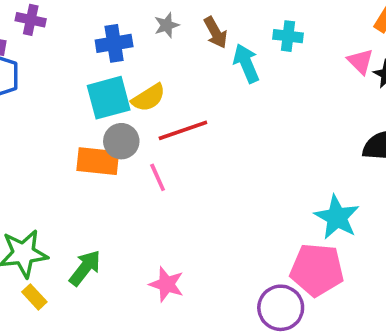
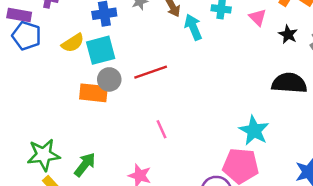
pink triangle: (360, 61) -> (258, 17), moved
yellow semicircle: (148, 98) -> (73, 43), moved
pink line: (158, 177) -> (162, 129), moved

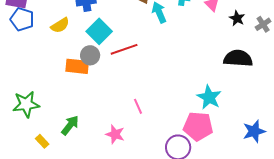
cyan square: (101, 50) -> (99, 31), moved, turned -30
pink line: (162, 129) -> (138, 106), moved
green star: (44, 155) -> (26, 104), moved

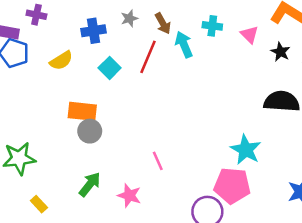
cyan square: (99, 31) -> (110, 68), size x0.7
red line: (124, 49) -> (148, 57), moved, turned -48
gray circle: (90, 55) -> (90, 131), moved
green arrow: (70, 125) -> (90, 184), moved

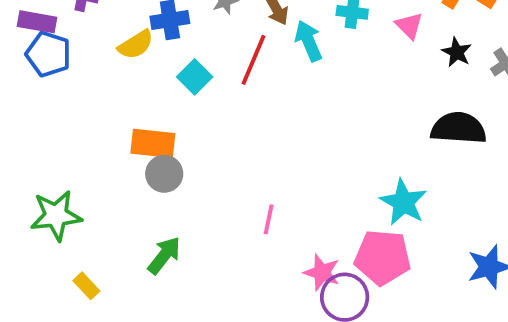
yellow semicircle: (61, 61) -> (136, 45), moved
pink line: (158, 161) -> (269, 219), turned 36
pink star: (129, 196) -> (322, 272), moved

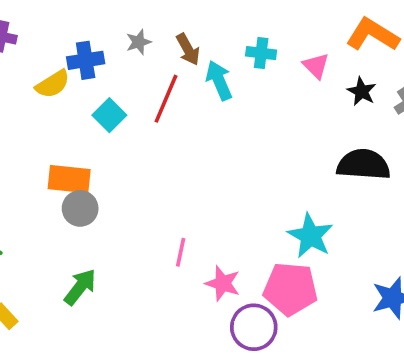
pink star: (322, 272) -> (223, 283), moved

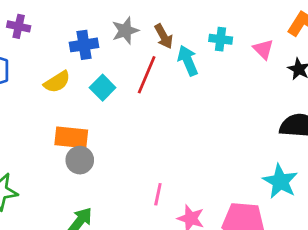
gray star: (139, 42) -> (125, 31), size x1.4
yellow semicircle: (53, 84) -> (57, 82), moved
cyan star: (310, 236) -> (280, 181), moved

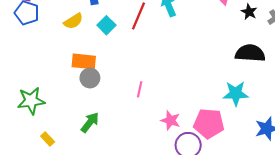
cyan star: (280, 181) -> (236, 93), turned -30
pink line: (158, 194) -> (140, 89), moved

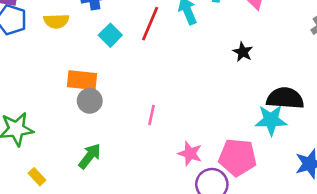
black star: (249, 12) -> (243, 52), moved
yellow semicircle: (73, 21) -> (56, 21), moved, turned 30
black semicircle: (250, 53) -> (285, 98), moved

